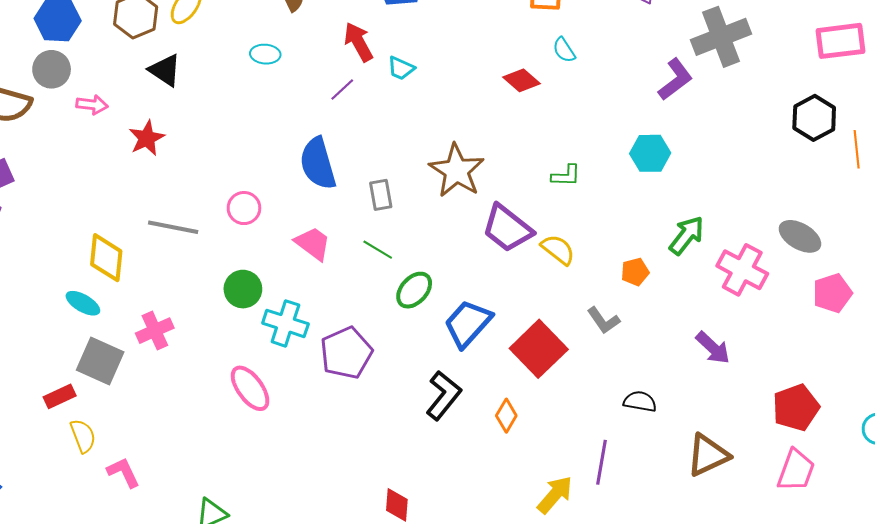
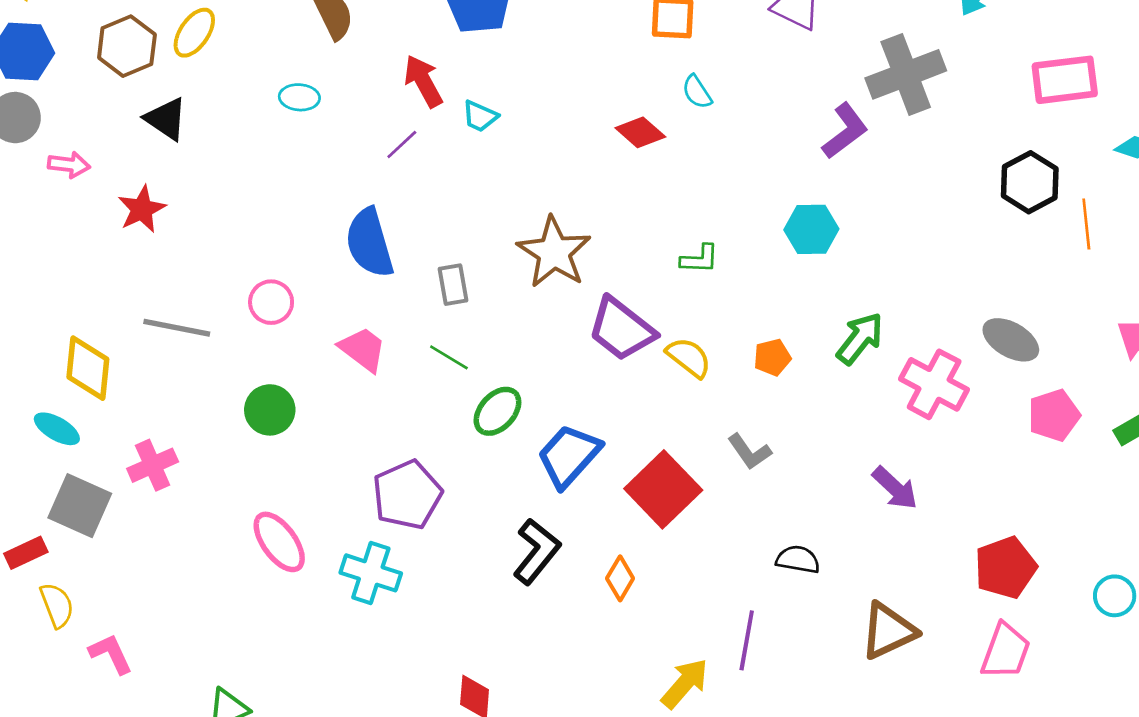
orange pentagon: (635, 272) -> (772, 357), moved
cyan cross: (285, 323) -> (371, 573), moved

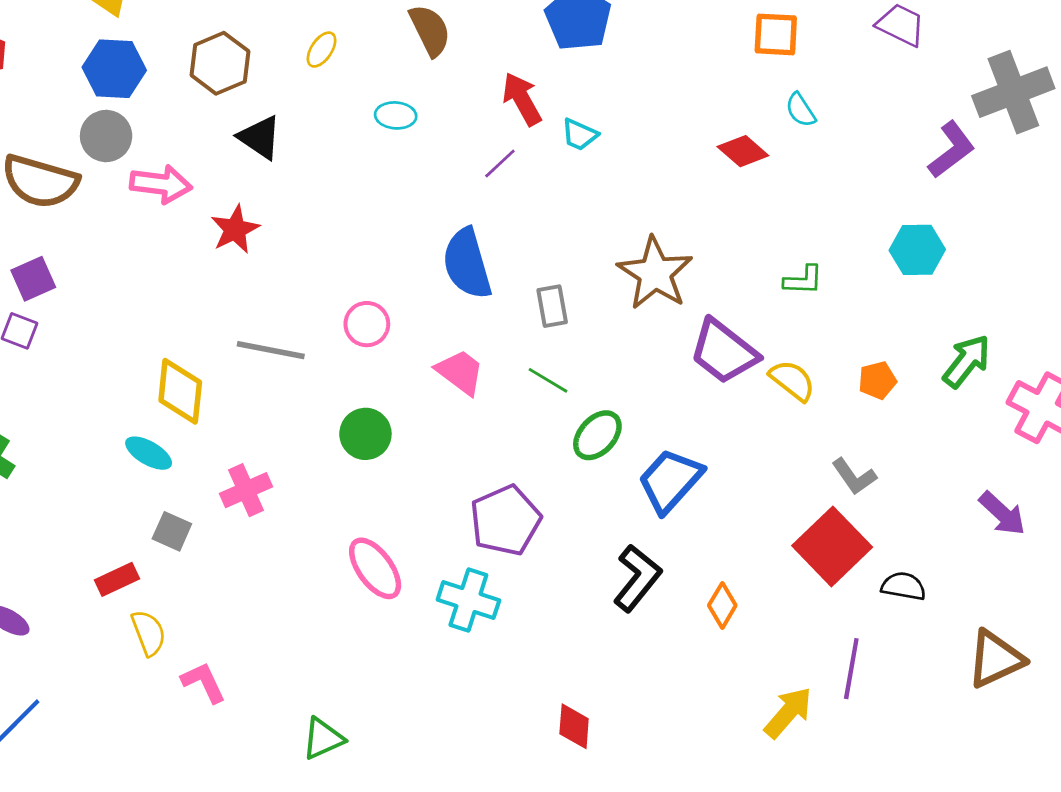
yellow ellipse: (194, 33) -> (322, 50), moved, size x0.7
pink arrow: (69, 165) -> (161, 184), size x1.4
red square: (663, 489) -> (832, 546), moved
gray square: (80, 506) -> (172, 531), size x0.6

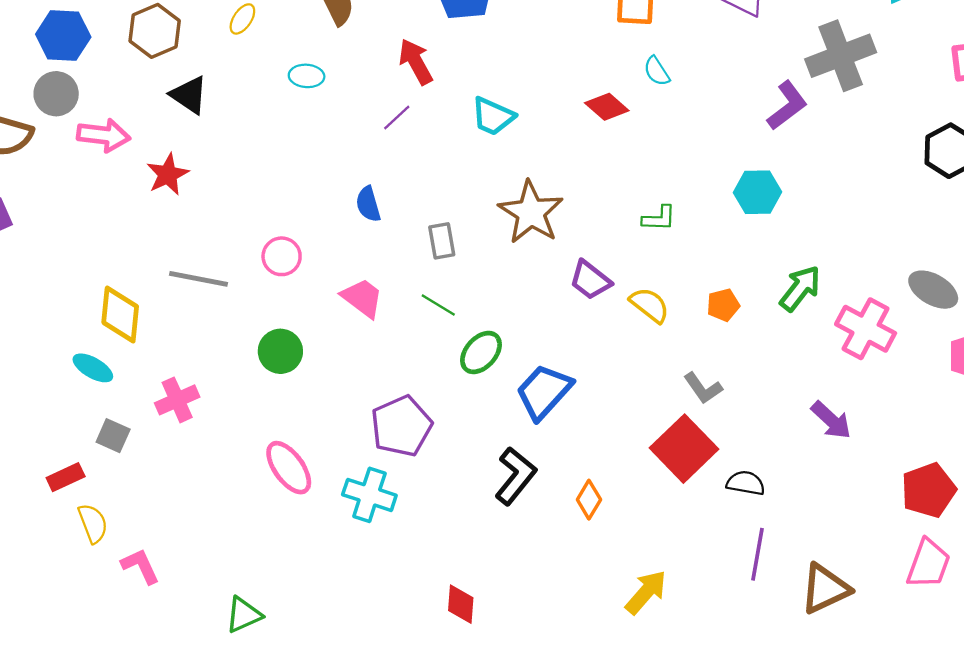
cyan trapezoid: (580, 135) -> (493, 116), moved, size x1.4
blue semicircle: (467, 264) -> (368, 204), size x0.6
purple trapezoid: (724, 352) -> (590, 280), size x0.7
brown triangle: (995, 659) -> (825, 589), moved
purple line: (851, 669) -> (758, 554), moved

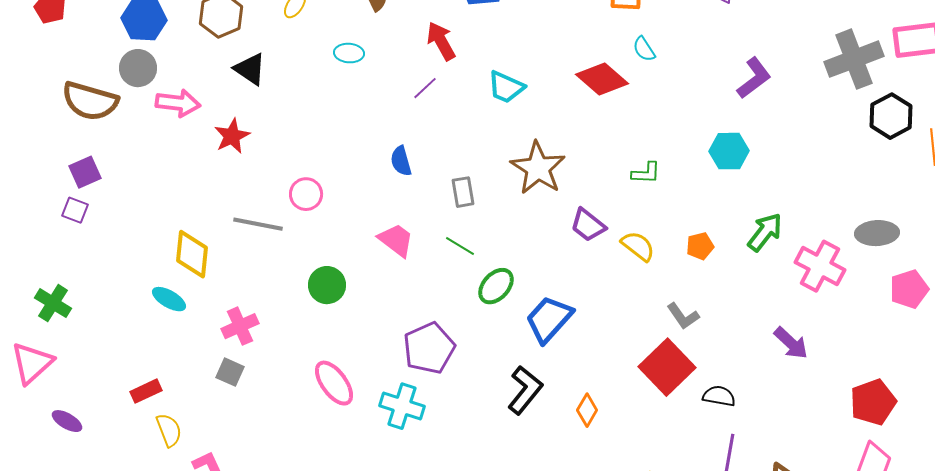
gray cross: (841, 56) -> (854, 59), moved
red diamond: (607, 107) -> (602, 79), size x1.4
pink circle: (282, 256) -> (306, 194), moved
gray ellipse: (933, 290) -> (877, 233), turned -33
gray square: (113, 436) -> (230, 372), moved

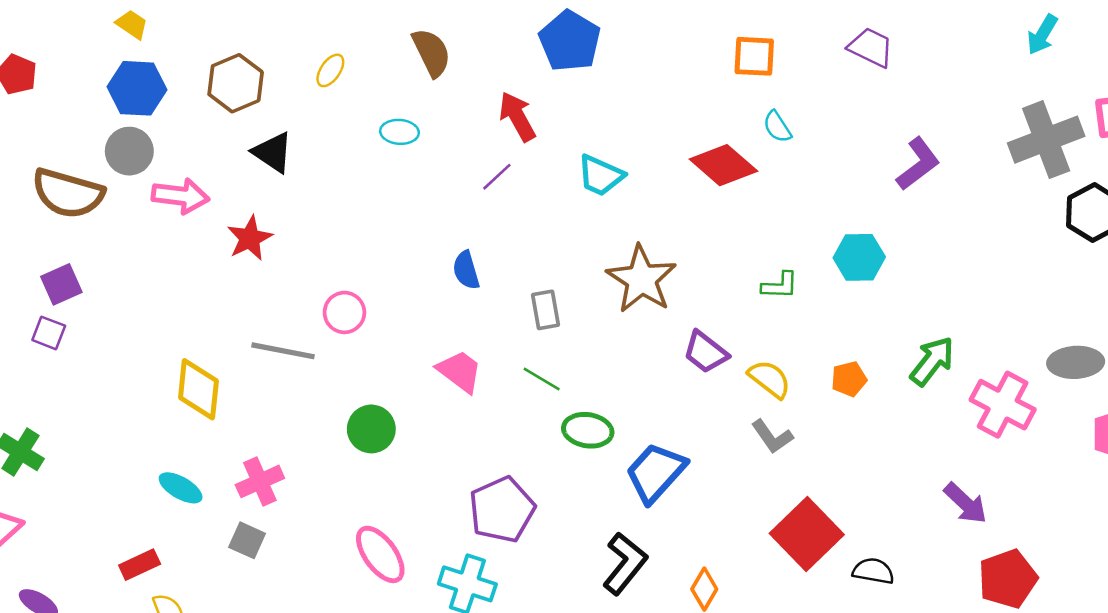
cyan hexagon: (729, 151) -> (859, 257), moved
green ellipse: (496, 286) -> (588, 430), turned 57
cyan ellipse: (169, 299) -> (181, 488), moved
gray L-shape: (683, 316) -> (772, 437), moved
red pentagon: (873, 402) -> (1008, 579), moved

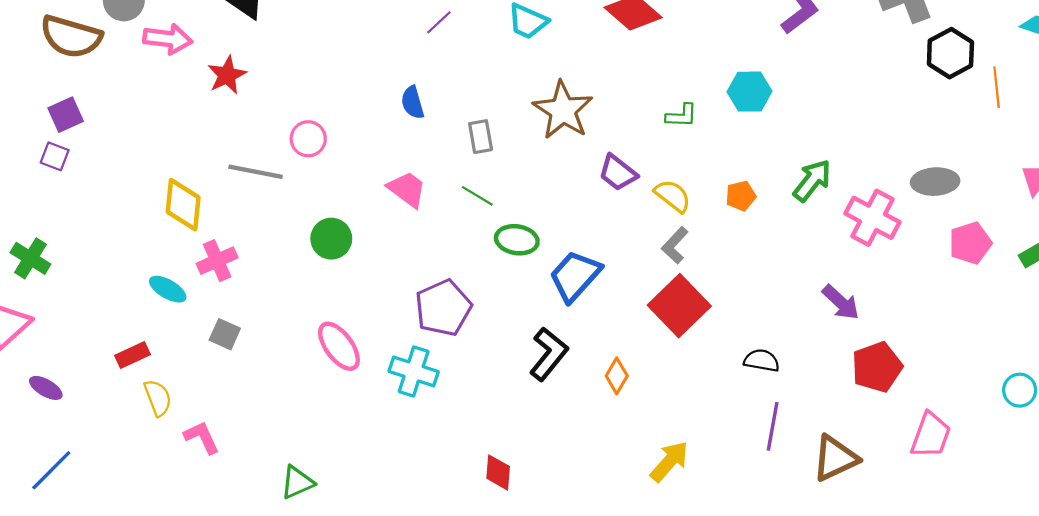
gray L-shape: (772, 437) -> (675, 245), turned 78
pink cross: (260, 481) -> (217, 261), moved
red square: (807, 534) -> (679, 306), moved

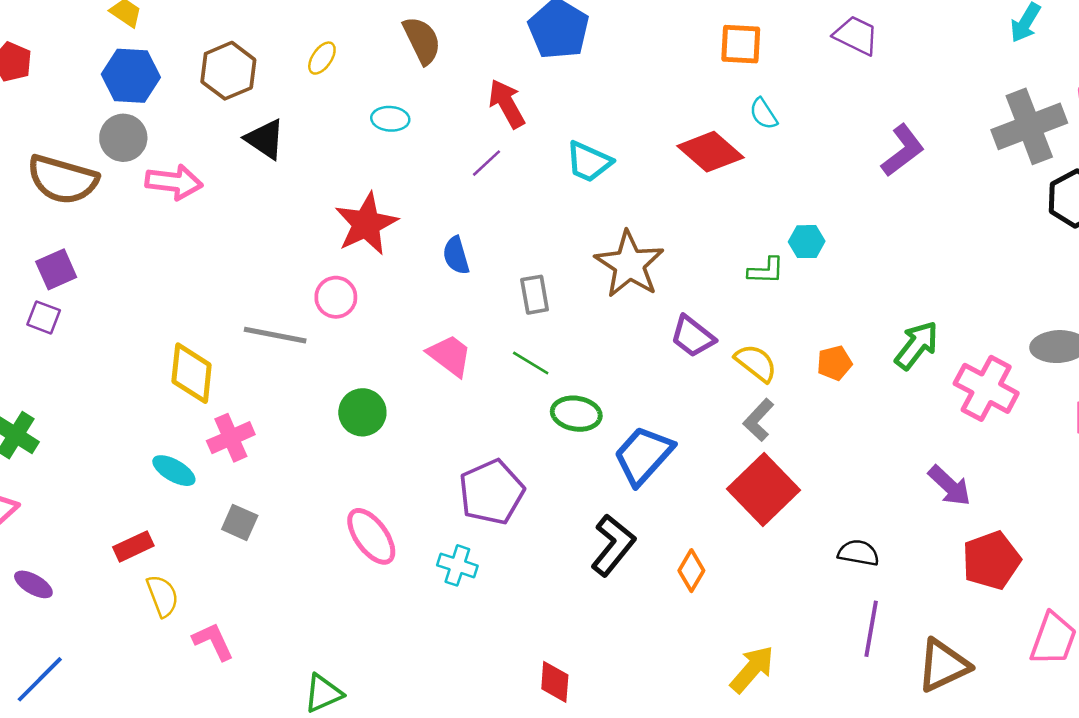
red star: (227, 75) -> (366, 224), moved, size x1.4
cyan hexagon: (750, 92) -> (807, 242), moved, size x0.7
cyan cross: (414, 371) -> (457, 565), size x0.7

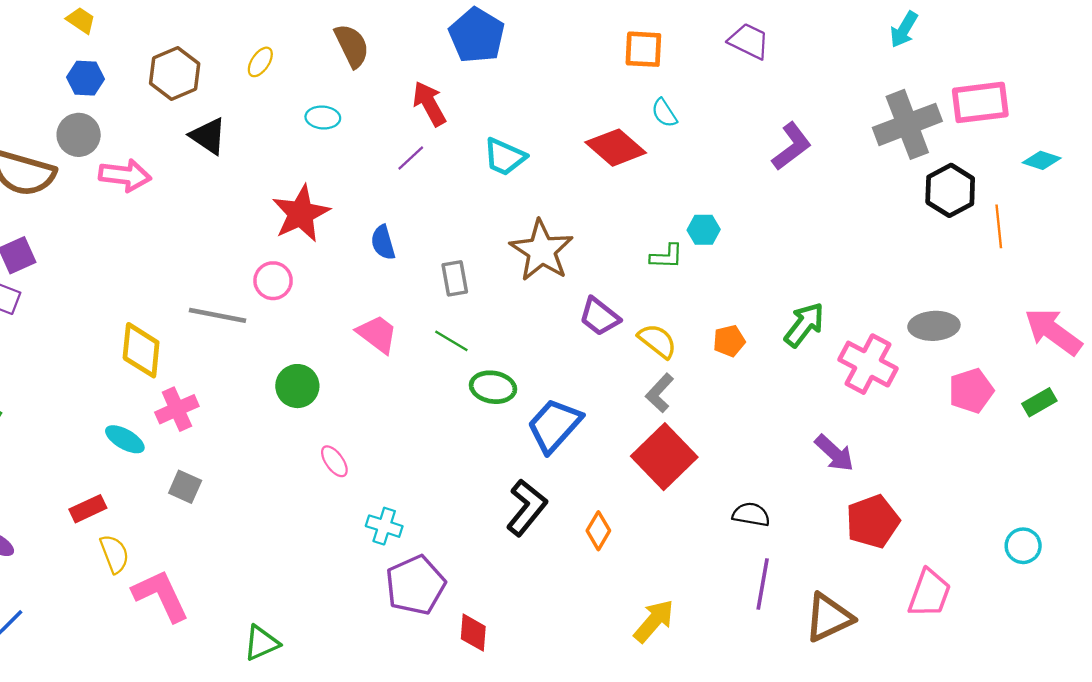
blue hexagon: (131, 76) -> (86, 78), size x0.7
purple pentagon: (491, 492) -> (415, 585), moved
pink ellipse: (371, 536) -> (334, 461), moved, size x0.6
pink L-shape: (213, 641) -> (161, 596), size x1.5

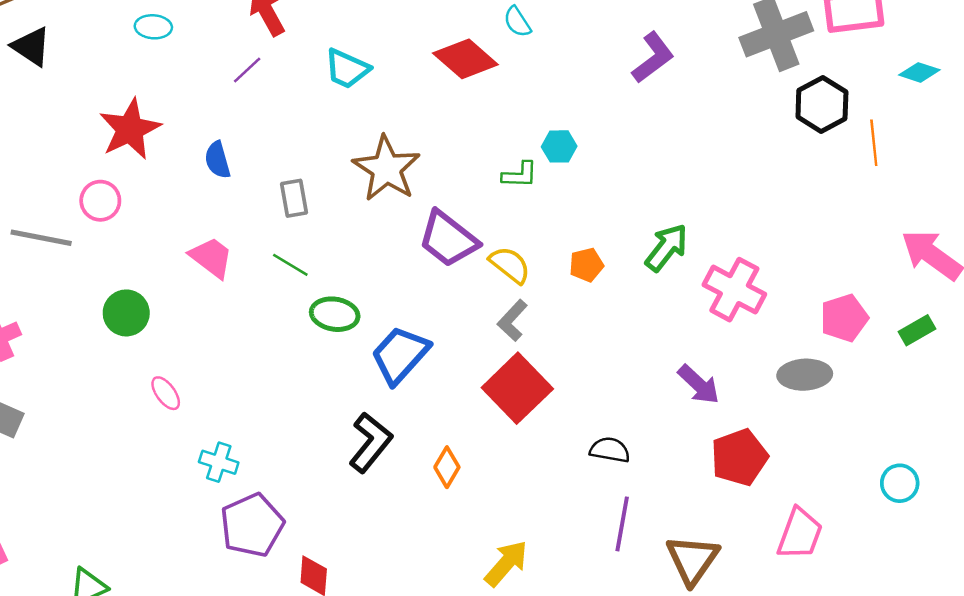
purple trapezoid: (599, 317) -> (448, 239), size x1.4
gray ellipse: (934, 326) -> (805, 375), moved
brown triangle: (829, 618) -> (692, 560), turned -30

